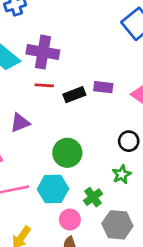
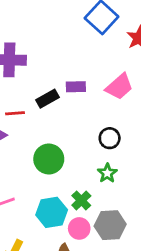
red line: (44, 85) -> (15, 113), moved
cyan hexagon: (53, 189) -> (52, 212), moved
pink circle: (70, 220) -> (79, 228), moved

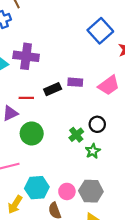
green circle: (49, 159) -> (32, 133), moved
green cross: (81, 200) -> (76, 135), moved
cyan hexagon: (52, 212) -> (37, 188), moved

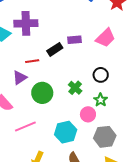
green cross: (76, 135) -> (75, 88), moved
cyan hexagon: (37, 188) -> (66, 132), moved
pink circle: (67, 191) -> (88, 114), moved

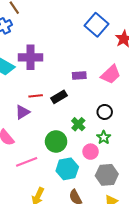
black rectangle: (55, 49) -> (59, 97), moved
green circle: (42, 93) -> (56, 141), moved

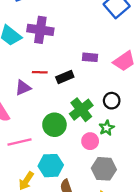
green cross: (78, 124) -> (81, 110), size x1.5
cyan hexagon: (67, 169) -> (51, 166), moved

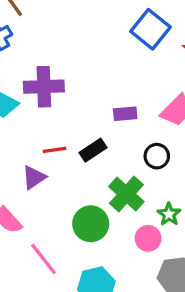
black circle: (112, 101) -> (157, 156), moved
pink line: (20, 142) -> (44, 259), turned 75

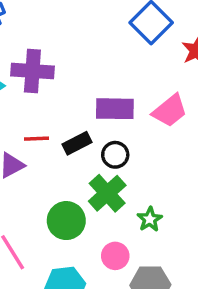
purple rectangle: (125, 114) -> (115, 109), size x1.5
black circle: (157, 156) -> (115, 155), moved
pink circle: (148, 238) -> (115, 256), moved

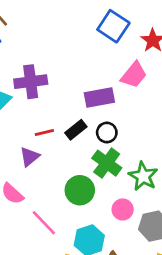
pink trapezoid: (170, 111) -> (134, 75), moved
green star: (150, 219) -> (143, 176), size x1.5

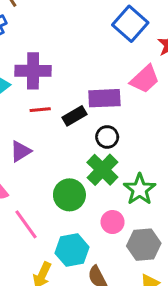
black rectangle: (76, 130) -> (74, 116), moved
red line: (44, 133) -> (40, 110), moved

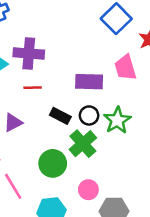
pink trapezoid: (145, 79) -> (125, 68), turned 112
black rectangle: (74, 116) -> (60, 116), moved, turned 54
green star: (140, 189) -> (117, 120), moved

